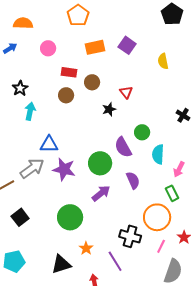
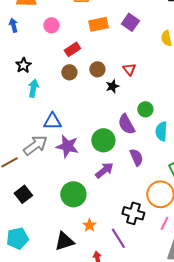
blue arrow: (10, 48) -> (13, 25), turned -72
red rectangle: (69, 72) -> (72, 49), turned -42
brown circle: (92, 82) -> (97, 69), moved

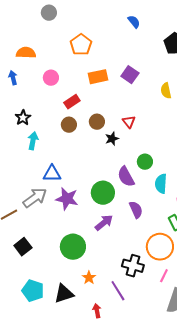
cyan pentagon: (17, 238) -> (33, 291), moved, turned 30

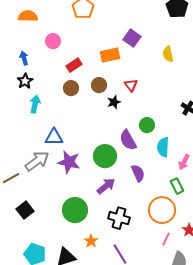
orange rectangle: (98, 77) -> (110, 55), moved
blue arrow: (13, 78) -> (24, 58), moved
black cross: (133, 266) -> (119, 218), moved

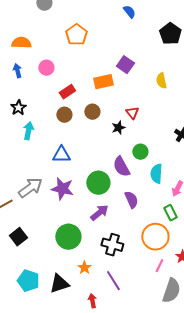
blue arrow: (24, 58) -> (17, 71), moved
red triangle: (131, 85) -> (132, 113), moved
black star: (114, 102) -> (118, 128), moved
blue triangle: (54, 137) -> (61, 155), moved

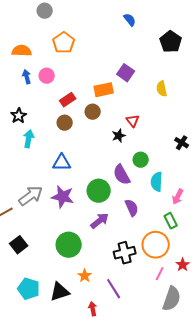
orange pentagon: (76, 35) -> (64, 43), moved
blue arrow: (17, 71) -> (27, 77), moved
brown circle: (92, 112) -> (93, 112), moved
black cross: (112, 245) -> (125, 253), moved, turned -30

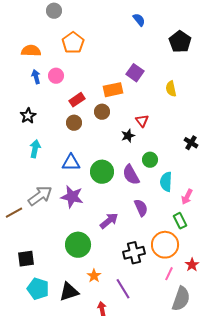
cyan arrow: (29, 139) -> (35, 149), moved
green circle: (99, 191) -> (102, 172), moved
black square: (19, 245) -> (26, 259), moved, turned 30

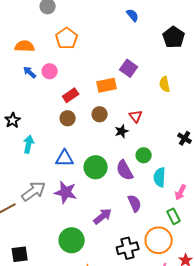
blue arrow: (36, 77) -> (30, 72), turned -32
brown circle: (102, 112) -> (100, 114), moved
black star: (28, 116) -> (13, 120), moved

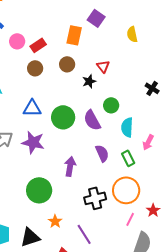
pink circle: (50, 71) -> (17, 41), moved
orange rectangle: (107, 85) -> (74, 35), turned -66
purple arrow: (103, 216) -> (70, 166), turned -42
green rectangle: (174, 216) -> (128, 158), moved

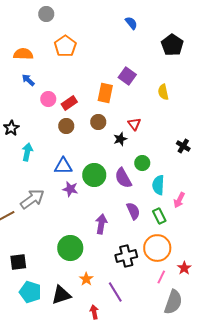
purple star: (33, 142) -> (70, 189), moved, size x0.7

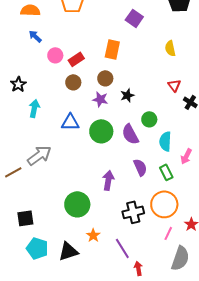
purple square: (127, 76) -> (134, 18), moved
red triangle: (134, 124) -> (174, 85), moved
purple star: (70, 189) -> (100, 99), moved
red arrow: (94, 312) -> (138, 268), moved

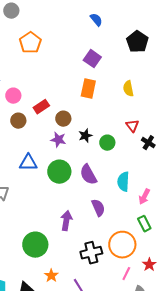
orange rectangle: (112, 49) -> (88, 89), moved
red rectangle: (76, 59) -> (41, 107), moved
brown circle: (73, 82) -> (18, 121), moved
green circle: (149, 119) -> (107, 143), moved
green rectangle: (166, 172) -> (144, 224), moved

